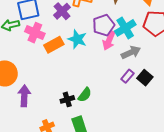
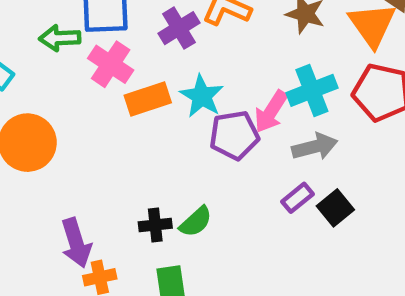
purple pentagon: (104, 25) -> (234, 135), moved
purple arrow: (24, 96) -> (76, 243), moved, turned 150

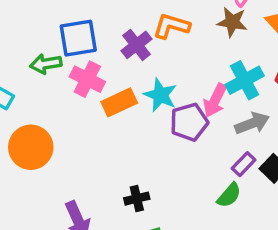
green semicircle: (196, 222) -> (229, 195), moved

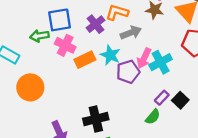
cyan cross: (245, 80) -> (161, 62), moved
gray arrow: (252, 123) -> (131, 33), moved
black cross: (137, 199) -> (96, 119), size x1.6

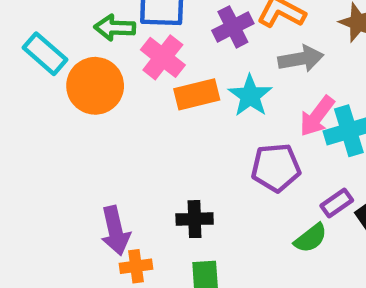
purple pentagon: (128, 72) -> (276, 168), moved
orange circle: (30, 87) -> (95, 86), moved
black cross: (96, 119) -> (195, 219), size x0.7

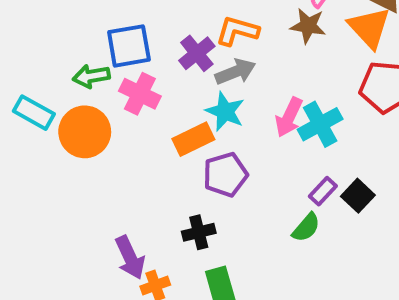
gray arrow: (301, 59) -> (235, 72), moved
orange rectangle: (197, 94) -> (193, 139), moved
purple pentagon: (276, 168) -> (225, 175), moved

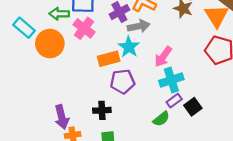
cyan cross: (320, 124) -> (171, 80), moved

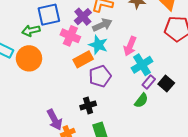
pink cross: (84, 28) -> (70, 36), moved

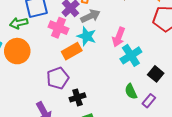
purple pentagon: (100, 76) -> (58, 78), moved
purple rectangle: (149, 82) -> (149, 101), moved
green semicircle: (141, 100) -> (131, 91), turned 119

